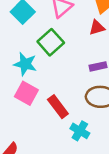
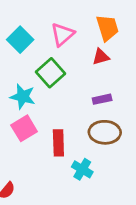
pink square: (26, 93) -> (24, 128), turned 30
red rectangle: (58, 107) -> (58, 143), turned 35

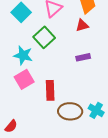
brown ellipse: (105, 132) -> (70, 111), moved
cyan cross: (82, 169) -> (96, 110), moved

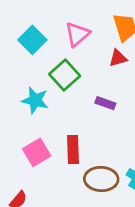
purple rectangle: (83, 57) -> (105, 103), moved, turned 32
pink square: (24, 79) -> (37, 152), moved

